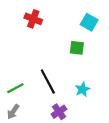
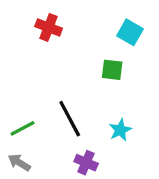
gray arrow: (13, 112) -> (19, 163), turned 88
purple cross: (59, 112) -> (86, 163), turned -32

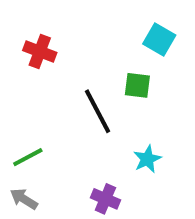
red cross: (49, 27) -> (40, 52), moved
black line: (70, 119) -> (98, 111), moved

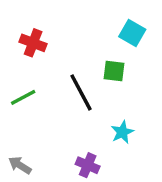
green line: (28, 157) -> (23, 97), moved

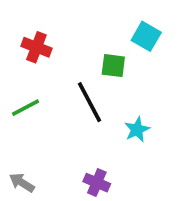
green square: (114, 71) -> (113, 66), moved
cyan star: (122, 132) -> (137, 130), moved

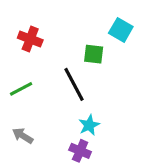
cyan star: (137, 130) -> (89, 125), moved
gray arrow: (22, 183) -> (23, 136), moved

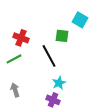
red cross: (30, 39) -> (21, 38), moved
gray arrow: (23, 136) -> (15, 90), turned 40

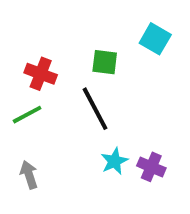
green square: (62, 36) -> (105, 62), moved
purple cross: (53, 100) -> (151, 167), moved

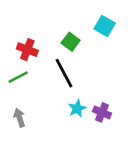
green square: (105, 62) -> (71, 42), turned 30

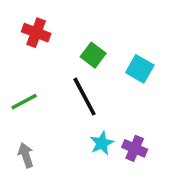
cyan square: (105, 26) -> (140, 69), moved
red cross: (27, 50) -> (36, 33), moved

